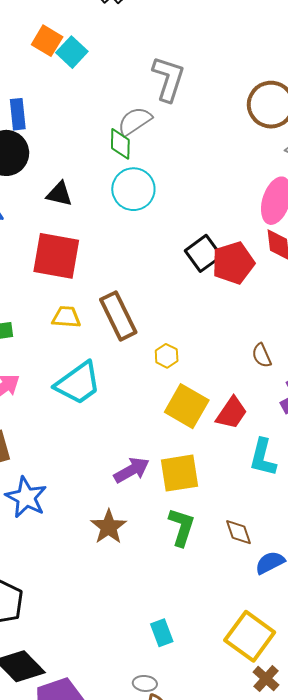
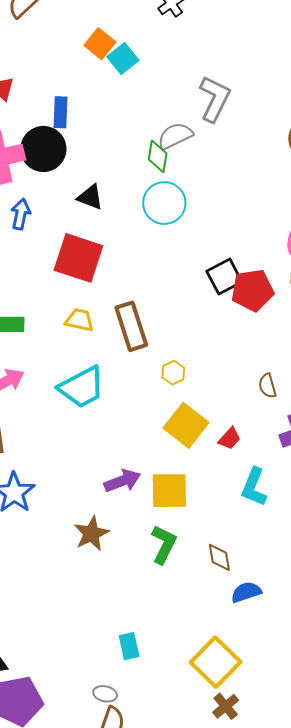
red trapezoid: (232, 413) -> (229, 438), size x0.7

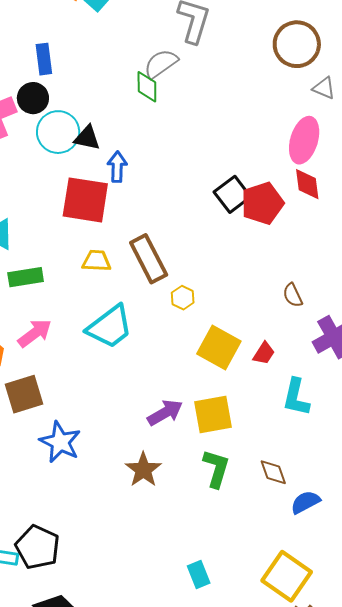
black circle: (43, 149) -> (33, 98), size x0.7
cyan circle: (164, 203) -> (58, 132), moved
blue arrow: (21, 214) -> (117, 167), moved
yellow hexagon: (173, 373) -> (183, 298), moved

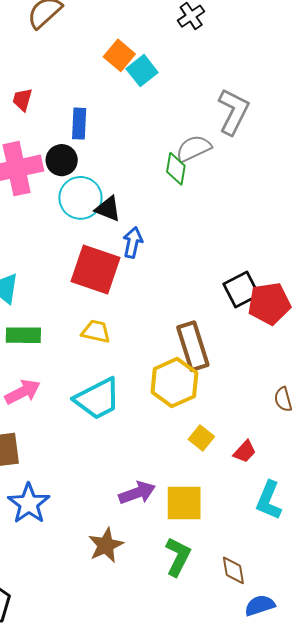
brown rectangle: (149, 259) -> (193, 346), moved
yellow hexagon: (183, 298) -> (174, 383), size x2.0
yellow square: (219, 347) -> (201, 438), size x0.6

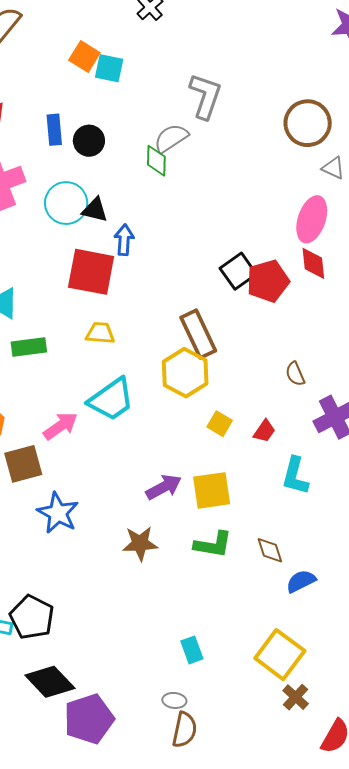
cyan square: (142, 71) -> (109, 68), turned -32
black circle: (62, 160) -> (89, 141), moved
pink arrow: (23, 392) -> (60, 426), moved
brown star: (106, 545) -> (140, 543), turned 30
green L-shape: (178, 557) -> (213, 545), turned 81

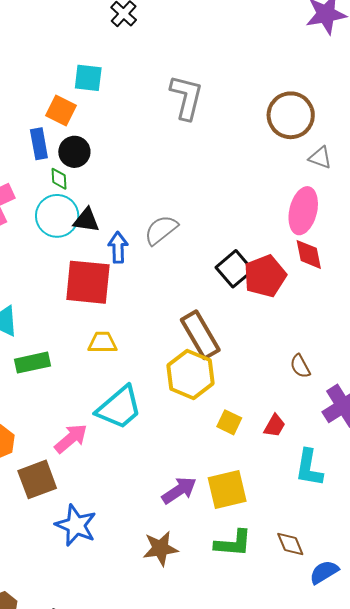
orange square: (84, 57) -> (61, 110), moved
gray semicircle: (171, 138) -> (161, 230), moved
green diamond: (156, 161) -> (59, 179), moved, size x0.7

